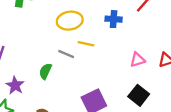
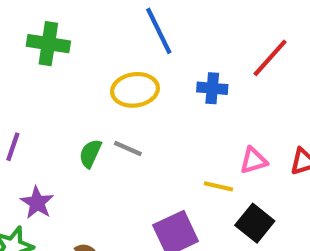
yellow line: (86, 44) -> (218, 186), moved
green semicircle: (45, 71) -> (90, 153), moved

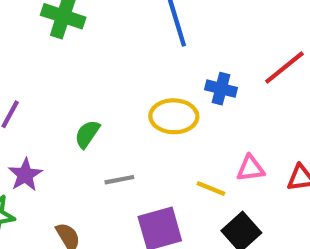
yellow ellipse: (135, 90) -> (174, 116), moved
gray line: (128, 149) -> (119, 180), moved, turned -44

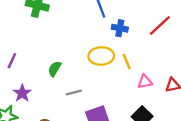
blue cross: (221, 89) -> (120, 28), moved
yellow line: (211, 189) -> (127, 62), moved, turned 49

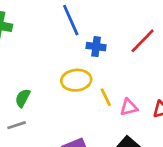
yellow line: (127, 62) -> (106, 97), moved
gray line: (74, 92) -> (17, 125), moved

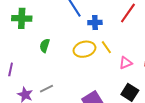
yellow line: (106, 97) -> (106, 47), moved
green semicircle: (23, 98) -> (45, 46), moved

